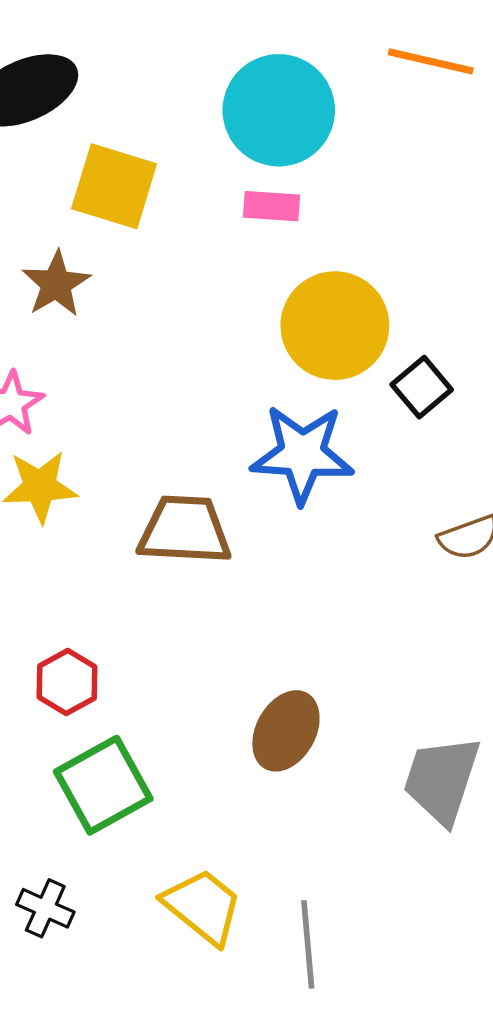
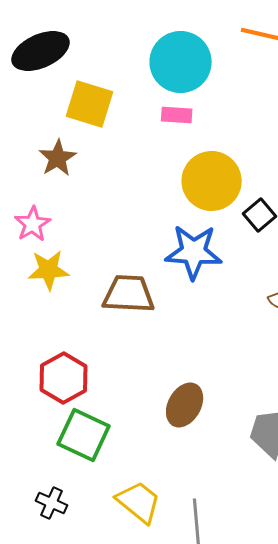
red hexagon: (67, 682) -> (64, 378), size x1.4
green square: (103, 785) -> (84, 435), turned -36

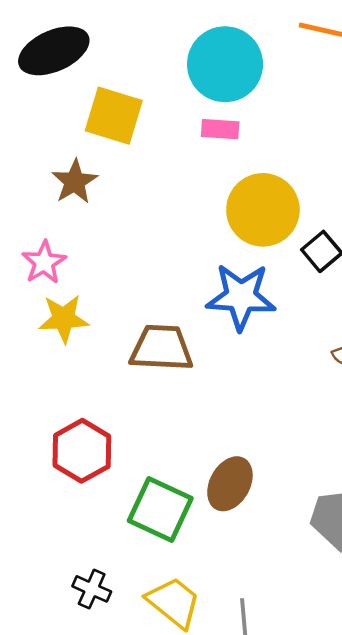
green square: (84, 435) -> (160, 509), moved
black cross: (52, 503) -> (92, 589), moved

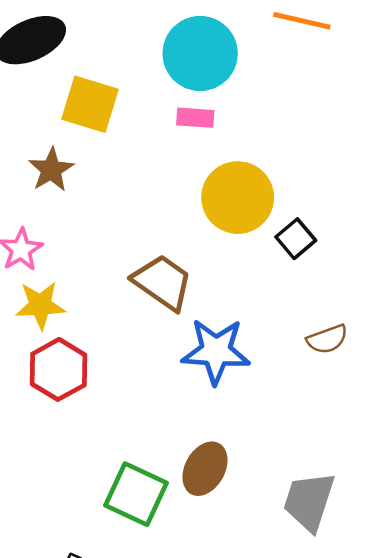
blue star: (241, 297) -> (216, 351), moved
brown trapezoid: (161, 348) -> (163, 282), moved, turned 32
red hexagon: (82, 451) -> (58, 369), moved

